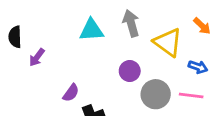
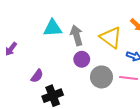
gray arrow: (131, 23) -> (77, 35), moved

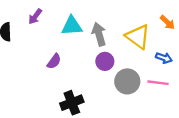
purple arrow: (11, 49) -> (35, 16), moved
purple semicircle: (37, 76) -> (54, 61), moved

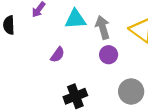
gray circle: (127, 81) -> (131, 91), moved

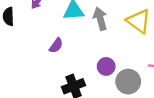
purple circle: (109, 55) -> (106, 66), moved

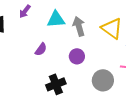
purple circle: (106, 66) -> (77, 56), moved

